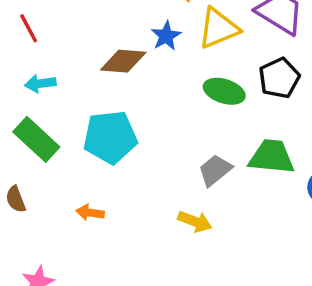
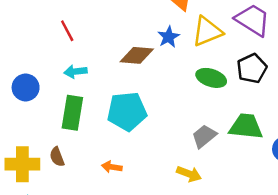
green rectangle: (36, 139) -> (72, 113), turned 56

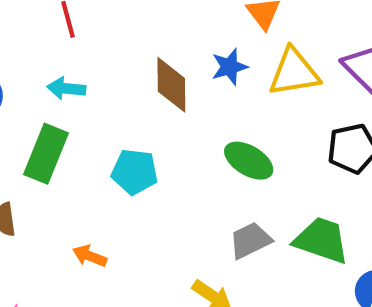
brown diamond: (137, 55) -> (171, 85), turned 72
green ellipse: (211, 78) -> (249, 161), moved
cyan pentagon: (127, 111) -> (135, 172), size x0.7

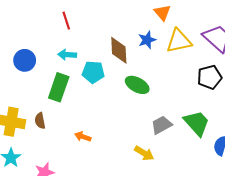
green ellipse: (249, 161) -> (137, 85), moved
cyan pentagon: (135, 172) -> (93, 72), moved
green trapezoid: (321, 240) -> (197, 123), turned 32

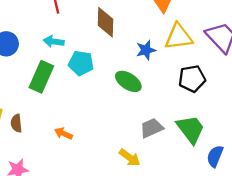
blue star: (147, 40) -> (146, 50), moved
brown diamond: (119, 50) -> (105, 22), moved
black pentagon: (210, 77) -> (192, 79), moved
brown semicircle: (40, 121) -> (16, 123), moved

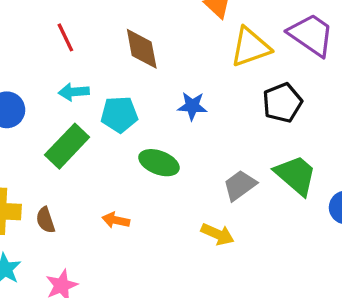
blue star: (146, 50) -> (192, 106), moved, turned 30
green rectangle: (41, 77) -> (67, 146), turned 32
green ellipse: (128, 81) -> (159, 163), moved

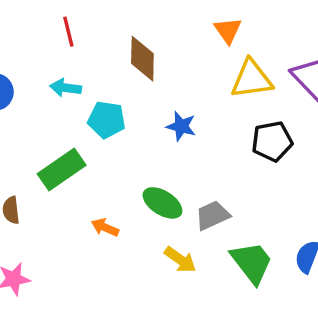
green rectangle: (67, 146) -> (62, 170), moved
green ellipse: (159, 163) -> (162, 203), moved
green trapezoid: (296, 175) -> (252, 262), moved
orange arrow: (116, 220) -> (105, 227), moved

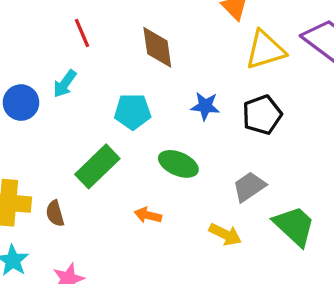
cyan arrow: (66, 88) -> (65, 84), moved, turned -52
black pentagon: (272, 141) -> (262, 115), moved
green ellipse: (162, 203) -> (178, 164), moved

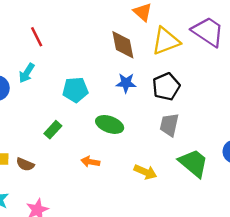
brown diamond: (157, 47) -> (123, 45), moved
green rectangle: (97, 166) -> (53, 130), size x0.6
gray trapezoid: (249, 187) -> (169, 125), moved, turned -40
brown semicircle: (55, 213) -> (25, 164), turned -48

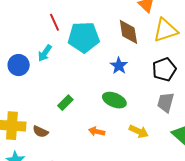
blue star: (126, 83) -> (119, 66), moved, turned 30
cyan pentagon: (75, 90) -> (84, 37), moved, size x1.4
yellow arrow: (145, 172) -> (139, 131), moved

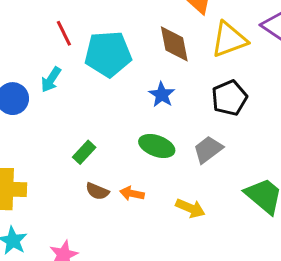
gray trapezoid: (166, 102) -> (208, 149), moved, turned 40
yellow arrow: (139, 131) -> (190, 208), moved
brown semicircle: (40, 132) -> (97, 191), moved

